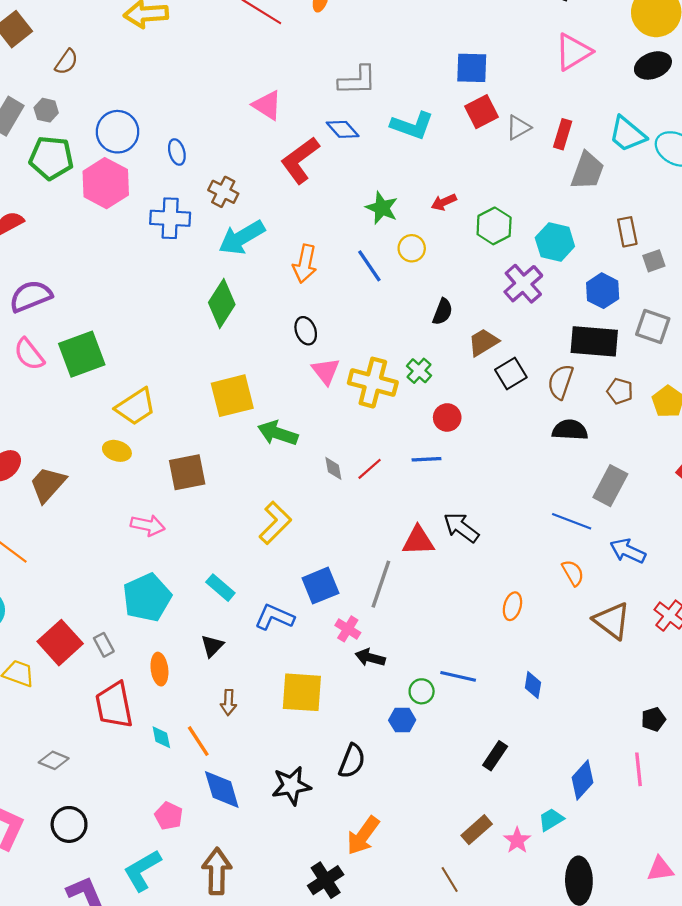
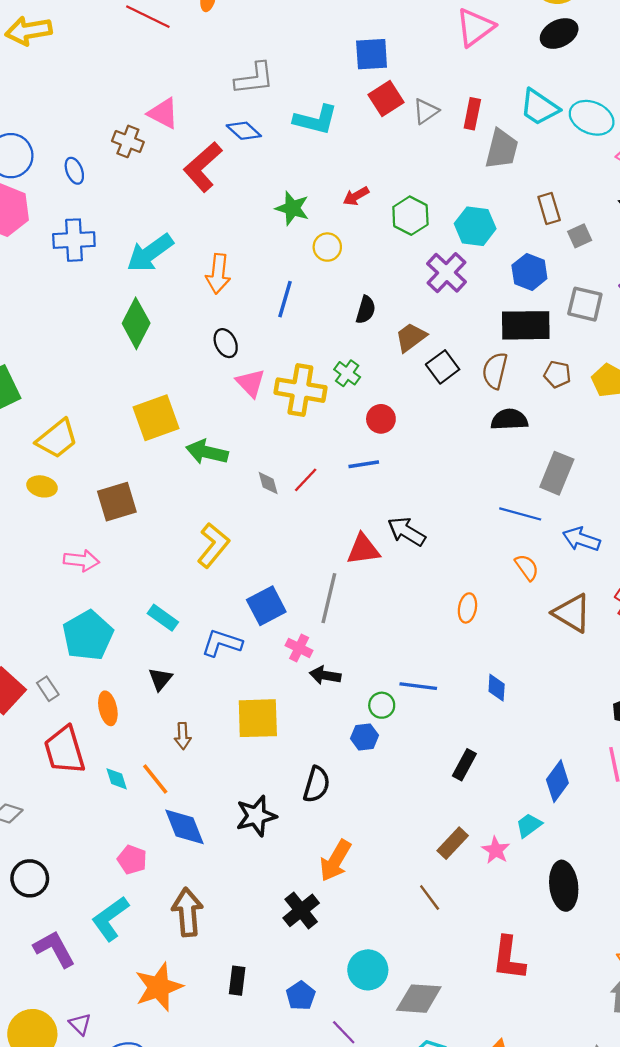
brown cross: (223, 192) -> (128, 141), moved
blue line: (369, 266) -> (285, 299), moved, turned 56

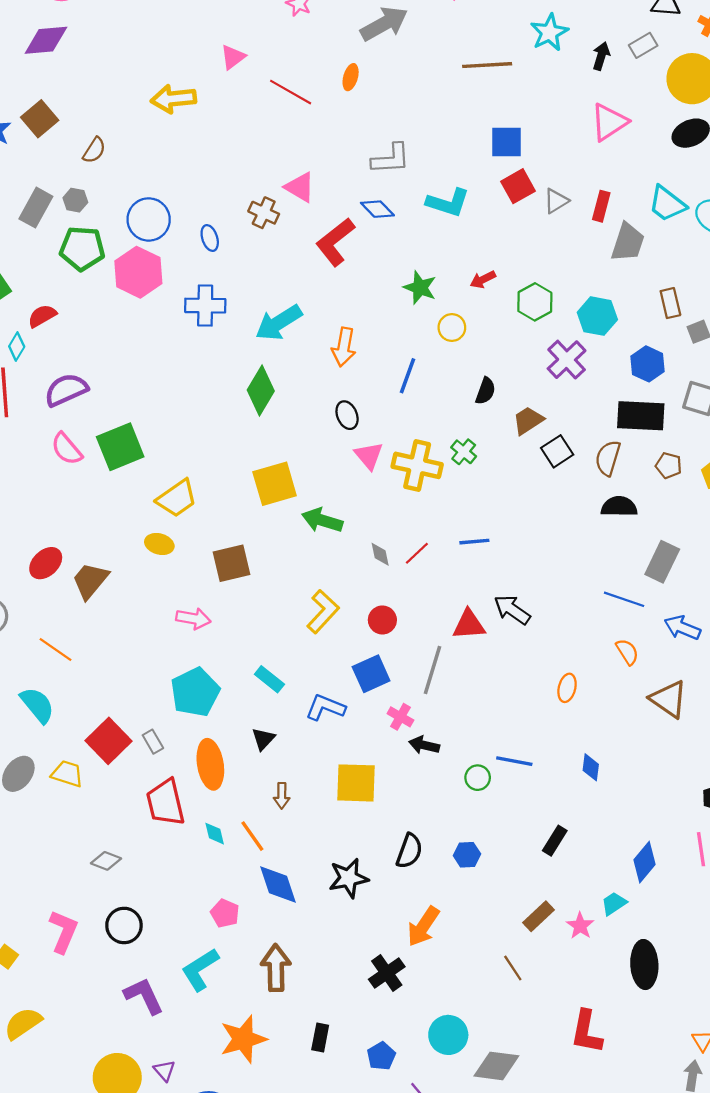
red circle: (381, 419) -> (382, 620), moved
orange ellipse: (108, 708) -> (210, 764), size x1.5
blue hexagon: (365, 737) -> (467, 855), moved

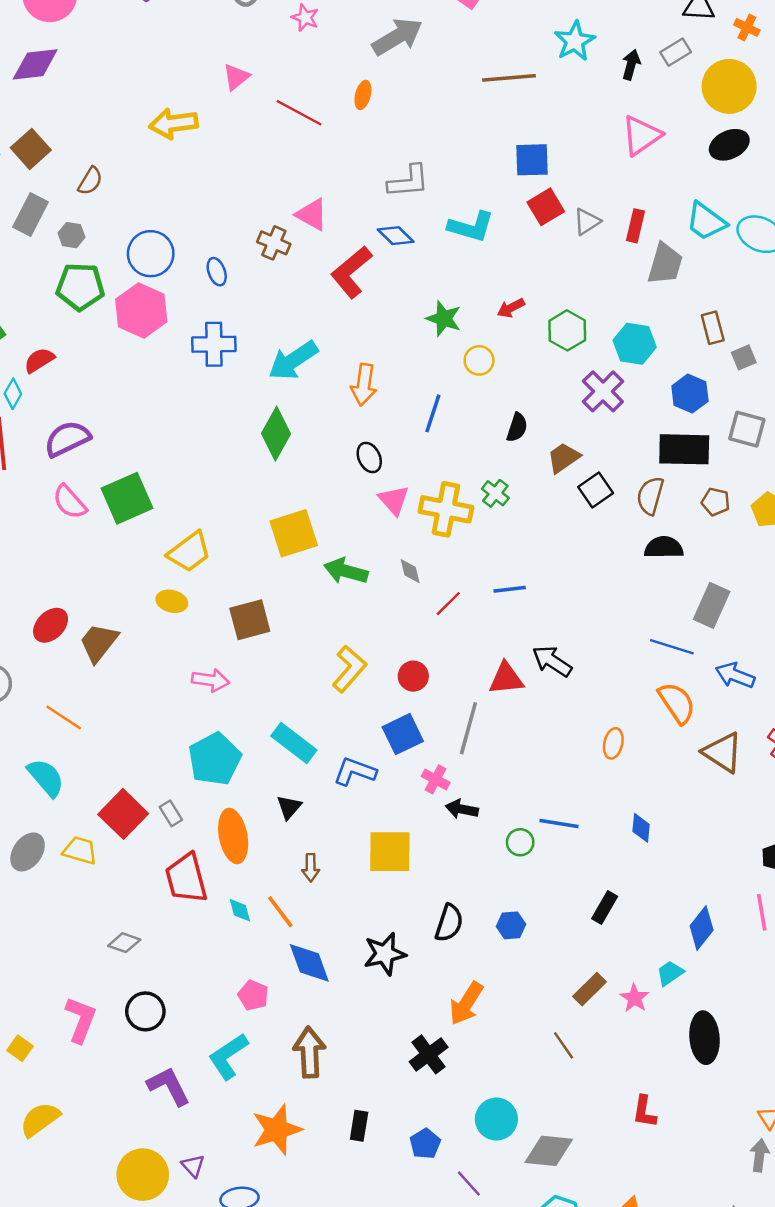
gray rectangle: (36, 208) -> (31, 214), moved
gray diamond: (380, 554) -> (410, 571), moved
orange semicircle: (627, 652) -> (677, 703), size x1.5
cyan rectangle: (269, 679) -> (294, 743), size x1.4
red L-shape: (586, 1032) -> (644, 1112), size x0.7

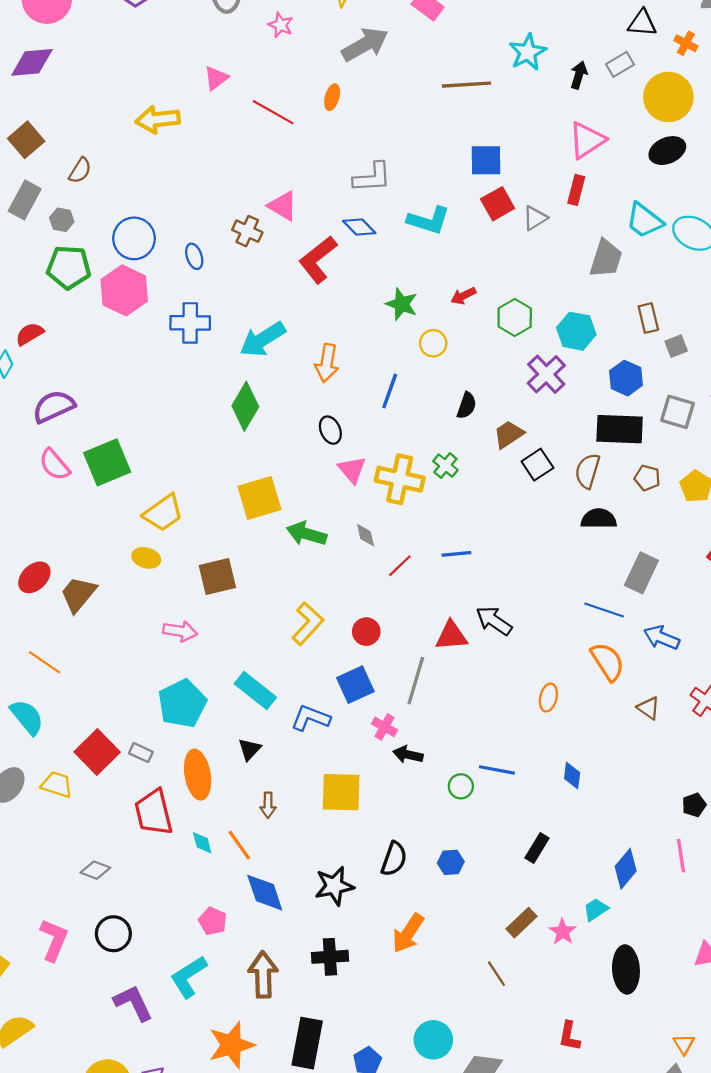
red rectangle: (636, 226) -> (576, 190), moved
brown triangle: (723, 752) -> (649, 708), size x0.6
gray rectangle: (171, 813) -> (141, 753), turned -35
black cross: (429, 1054) -> (330, 957), moved, turned 32
black rectangle: (359, 1126) -> (307, 1043), size x1.8

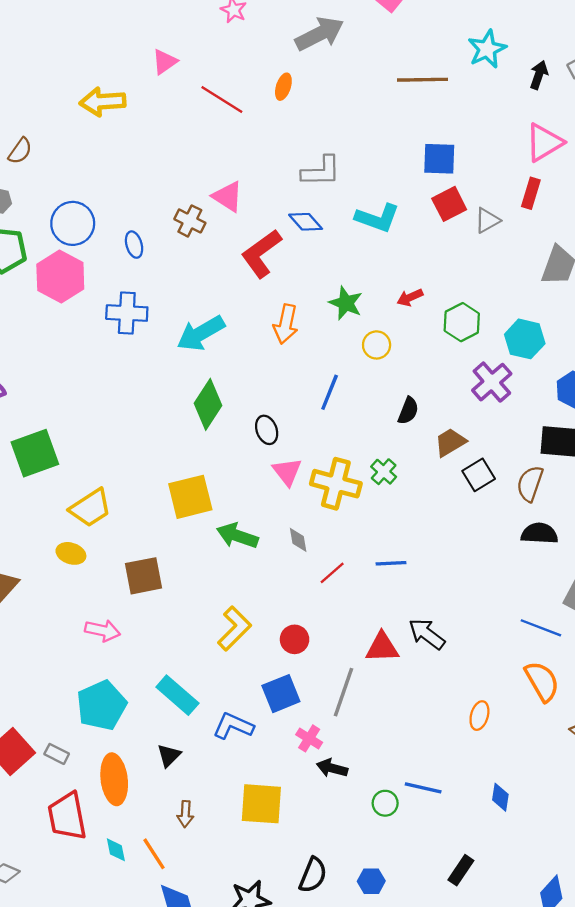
orange arrow: (327, 363) -> (286, 324), moved
green diamond: (245, 406) -> (208, 404), moved

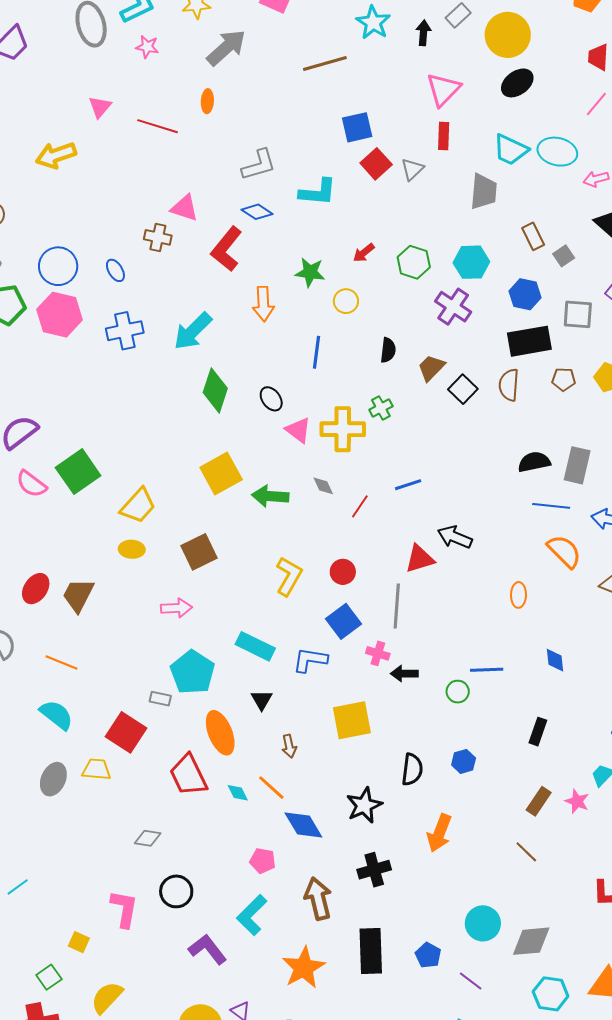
green cross: (384, 472) -> (381, 408), turned 35
black semicircle: (539, 533) -> (534, 462), moved
gray rectangle: (57, 754) -> (160, 699), moved

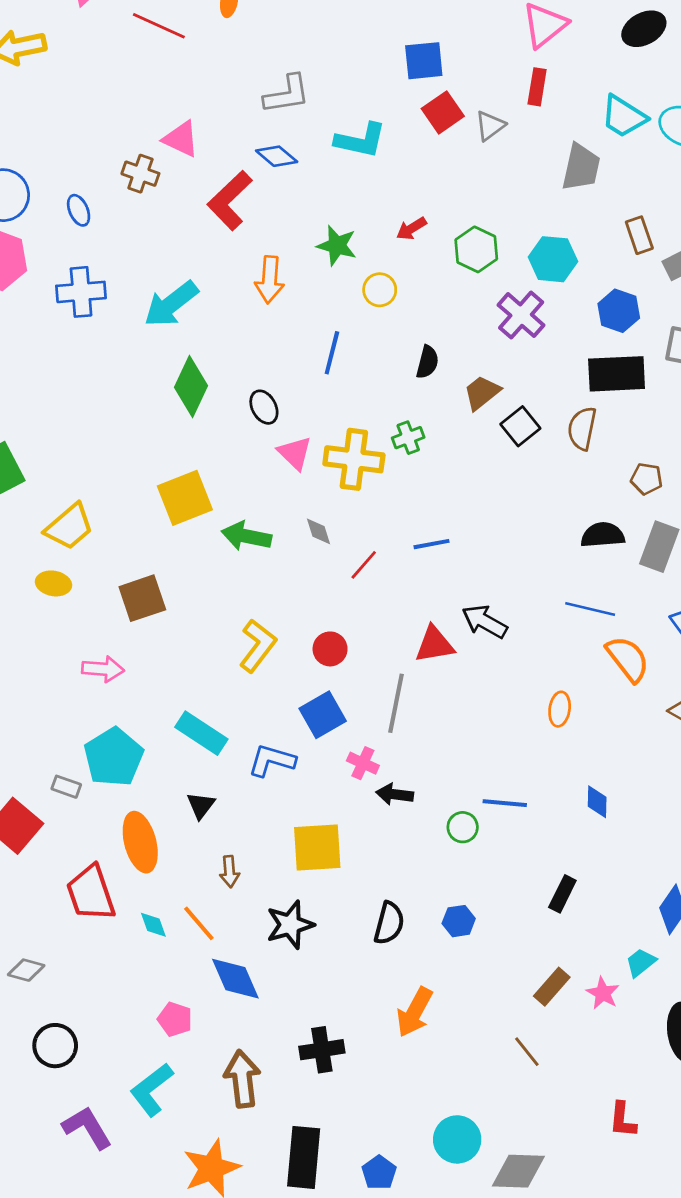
brown pentagon: (564, 379) -> (647, 479), moved
blue line: (551, 506) -> (590, 609), moved
black star: (364, 805) -> (290, 925), moved

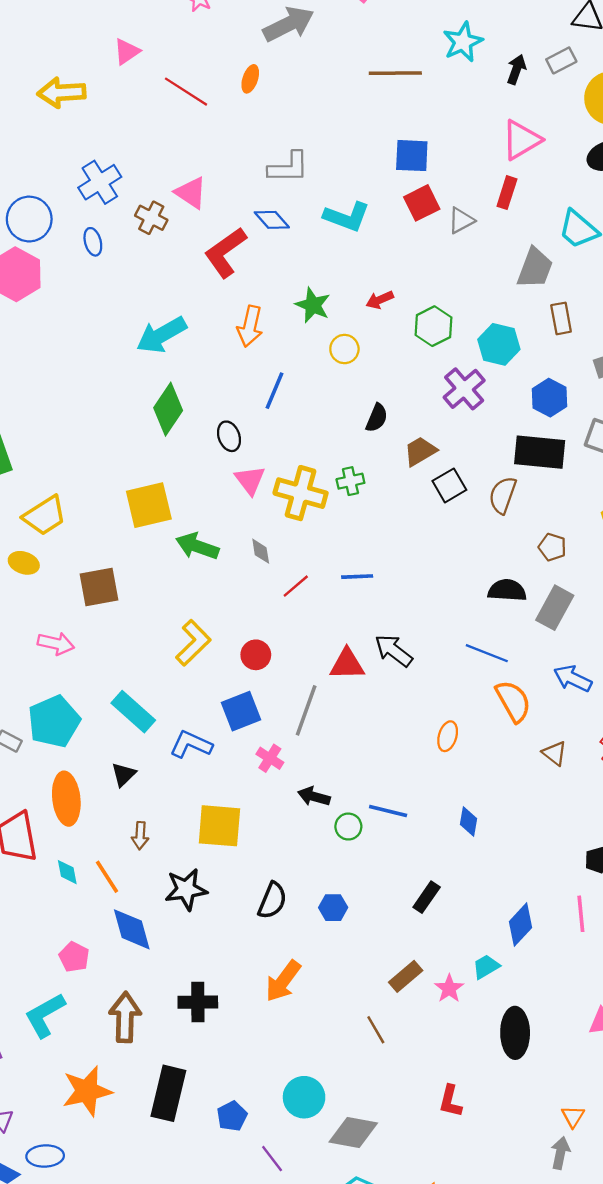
brown rectangle: (639, 235) -> (561, 318), moved
blue cross: (81, 292) -> (100, 182), moved, turned -36
blue line: (332, 353) -> (275, 391), moved
black arrow: (395, 794) -> (314, 796), moved

